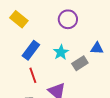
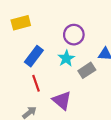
yellow rectangle: (19, 19) -> (21, 23), turned -54
purple circle: (68, 19) -> (74, 35), moved

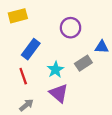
cyan star: (66, 58) -> (55, 70), moved
red line: (36, 83) -> (23, 76), moved

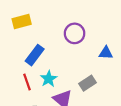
gray rectangle: (83, 63) -> (87, 83), moved
cyan star: (55, 70) -> (49, 79), moved

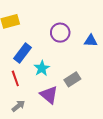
blue triangle: (106, 53) -> (91, 41), moved
cyan star: (49, 79) -> (42, 68), moved

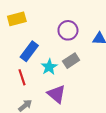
gray rectangle: (72, 79) -> (71, 61), moved

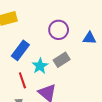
red line: (22, 77) -> (22, 80), moved

